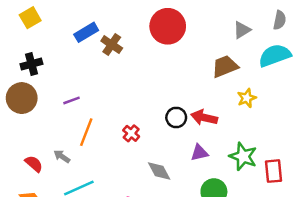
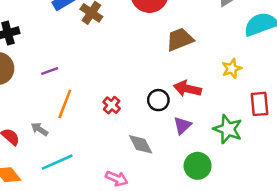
brown trapezoid: (225, 66) -> (180, 39), moved
black circle: (176, 117) -> (158, 100), moved
purple triangle: (199, 153) -> (182, 125), turned -30
red rectangle: (274, 171) -> (259, 104), moved

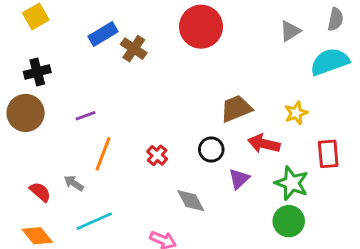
brown trapezoid: (180, 39) -> (236, 109), moved
red arrow: (187, 89) -> (264, 144), moved
green circle: (198, 166) -> (289, 221), moved

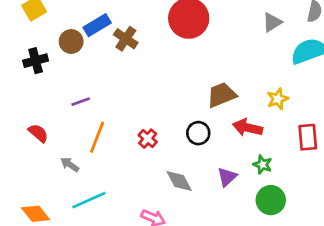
brown circle: (26, 113) -> (71, 41), moved, size x0.7
purple triangle: (239, 179) -> (227, 177), moved
green star: (292, 183) -> (263, 165), moved, size x0.6
red semicircle: (40, 192) -> (38, 133), moved

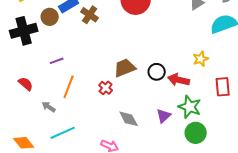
black cross: (36, 61) -> (24, 31), size x1.5
brown trapezoid: (222, 95) -> (125, 68), moved
black circle: (198, 133) -> (157, 72), moved
green star: (263, 165) -> (190, 107), size x1.6

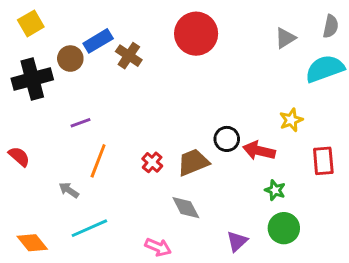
brown trapezoid: (125, 68) -> (193, 162), moved
red semicircle: (26, 84) -> (19, 156), moved
green star: (190, 107) -> (275, 190), size x0.6
purple triangle: (164, 116) -> (237, 241), moved

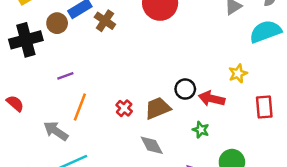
gray arrow: (69, 190) -> (56, 131), size x1.5
green star: (275, 190) -> (201, 130), moved

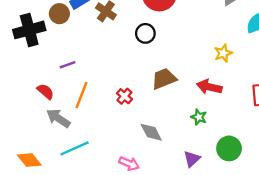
yellow star: (238, 73) -> (223, 53), moved
black circle: (185, 89) -> (145, 33), moved
red semicircle: (15, 103) -> (45, 92), moved
brown trapezoid: (158, 108) -> (164, 79), moved

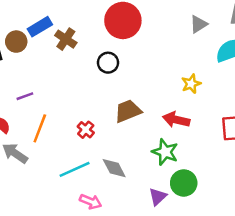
green star: (199, 117) -> (165, 152), size x1.5
cyan line: (75, 148) -> (75, 169), moved
green circle: (229, 148) -> (184, 183), moved

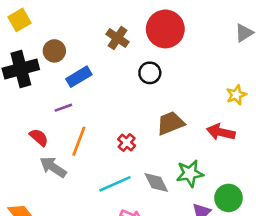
blue rectangle: (40, 27) -> (79, 77), moved
brown cross: (66, 39) -> (118, 38), moved
green star: (165, 152) -> (190, 173), moved, turned -30

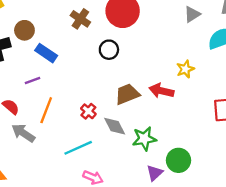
blue rectangle: (79, 77) -> (46, 53), turned 65
red arrow: (221, 132) -> (161, 91), moved
gray diamond: (156, 182) -> (115, 126), moved

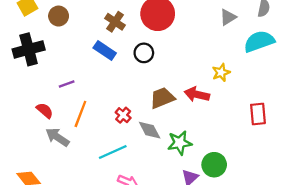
brown circle: (24, 30) -> (59, 16), moved
blue rectangle: (46, 53) -> (105, 51), moved

